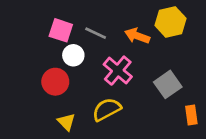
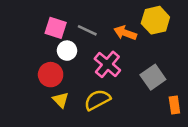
yellow triangle: (66, 122) -> (61, 100), moved

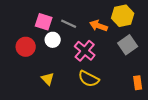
red circle: (51, 75) -> (26, 47), moved
gray square: (153, 77) -> (128, 45), moved
yellow semicircle: (97, 100) -> (89, 79), moved, turned -125

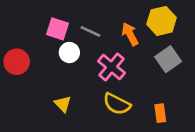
orange arrow: (99, 26) -> (130, 34), turned 42
red circle: (26, 47) -> (17, 62), moved
orange rectangle: (138, 83) -> (160, 113), moved

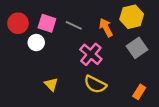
white circle: (69, 53) -> (36, 43), moved
red circle: (17, 62) -> (18, 23), moved
orange rectangle: (160, 113) -> (139, 92), moved, turned 40

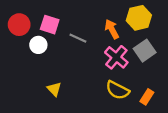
gray line: (74, 25) -> (78, 38), moved
pink cross: (91, 54) -> (116, 57), moved
yellow semicircle: (95, 84) -> (117, 90), moved

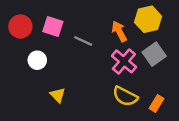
white circle: (38, 45) -> (37, 60), moved

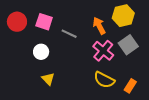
white circle: (37, 60) -> (41, 52), moved

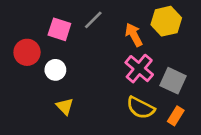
red circle: (17, 22) -> (27, 52), moved
gray line: (69, 34) -> (93, 20), moved, turned -70
gray square: (128, 45) -> (173, 81), moved, turned -30

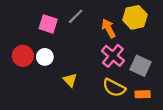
red circle: (27, 52) -> (23, 56), moved
yellow triangle: (65, 106) -> (70, 80), moved
orange rectangle: (176, 116) -> (143, 94), turned 56

